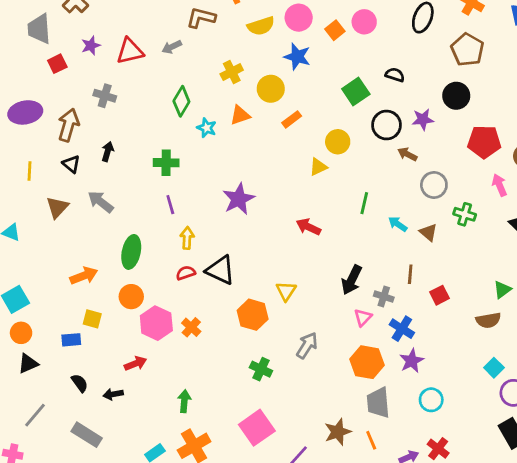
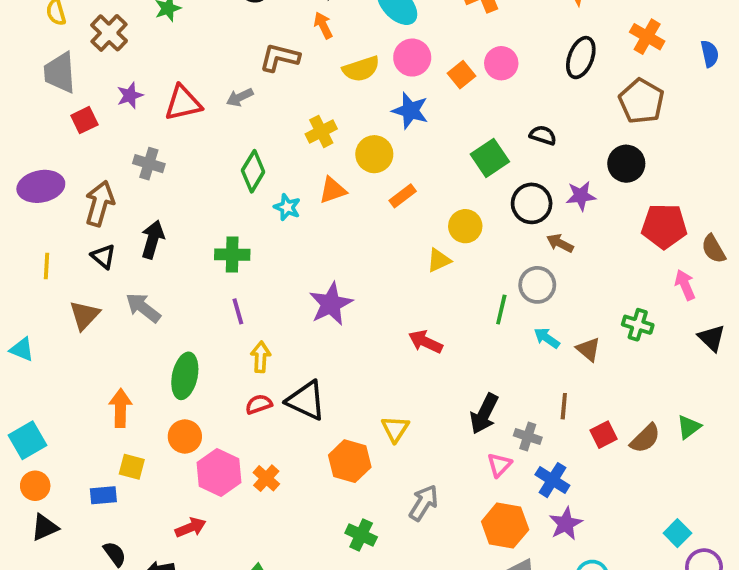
black arrow: (108, 152) -> (153, 239), size x1.4
gray circle: (434, 185) -> (537, 285), moved
orange arrow: (84, 276) -> (120, 408), turned -68
brown semicircle: (488, 320) -> (645, 438), moved, turned -35

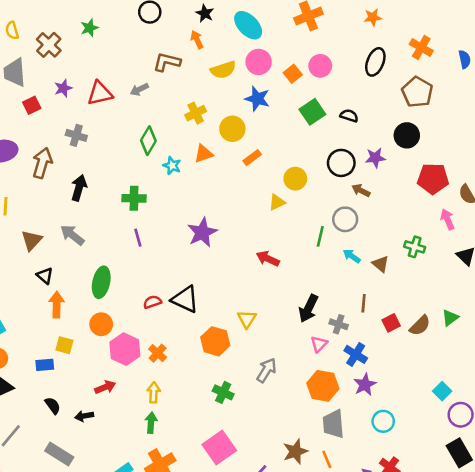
green square: (490, 158) -> (312, 112), moved
black triangle: (103, 256) -> (45, 276), moved
yellow arrow: (261, 357) -> (154, 392), moved

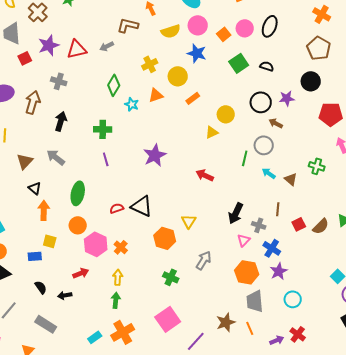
black ellipse: (375, 62) -> (270, 26), moved
purple star: (63, 88) -> (49, 45), size x1.5

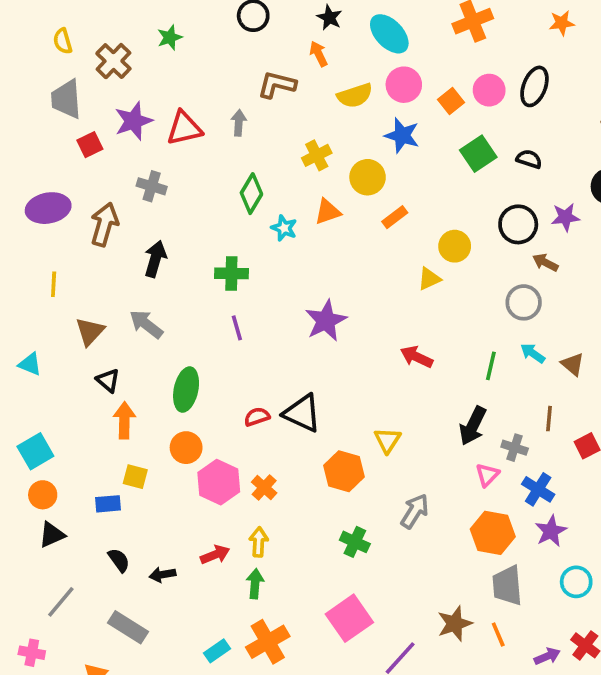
gray arrow: (107, 46) -> (239, 123), turned 120
green line: (245, 158) -> (491, 366), moved
red arrow: (81, 273) -> (215, 555), moved

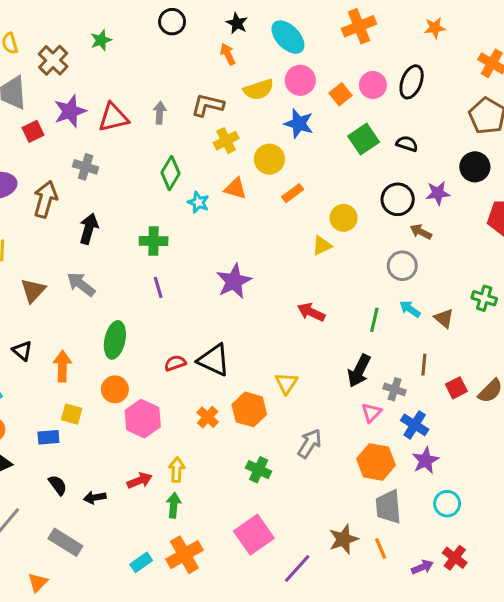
brown L-shape: (277, 85) -> (208, 105), moved
orange triangle: (328, 212) -> (235, 188), turned 35
black triangle: (108, 380) -> (22, 351), moved
orange cross: (264, 488) -> (208, 417), moved

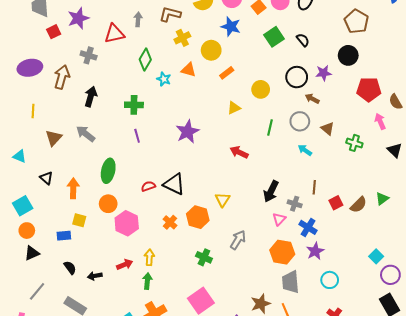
red triangle: (113, 117) -> (114, 34), moved
black semicircle: (407, 144) -> (303, 40), turned 32
yellow triangle: (322, 246) -> (234, 108), moved
brown triangle: (444, 318) -> (328, 129), moved
green line: (374, 320) -> (270, 128), moved

